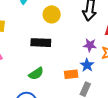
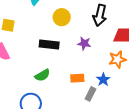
purple star: (90, 45) -> (84, 43), moved
blue star: (87, 65) -> (103, 80), moved

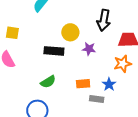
yellow circle: (62, 17) -> (70, 32), moved
gray rectangle: (90, 94) -> (97, 99), turned 72

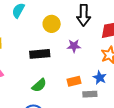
yellow circle: (70, 32) -> (52, 24), moved

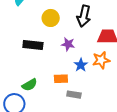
blue star: (100, 78) -> (81, 65), moved
green semicircle: (39, 85) -> (29, 85), moved

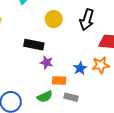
purple star: (68, 44) -> (47, 63), moved
green semicircle: (29, 85) -> (45, 97), moved

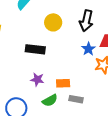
purple star: (47, 63) -> (37, 80), moved
blue star: (80, 68) -> (88, 49), moved

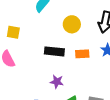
orange rectangle: (63, 83) -> (82, 54), moved

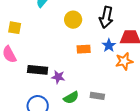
black rectangle: (54, 51) -> (38, 70), moved

